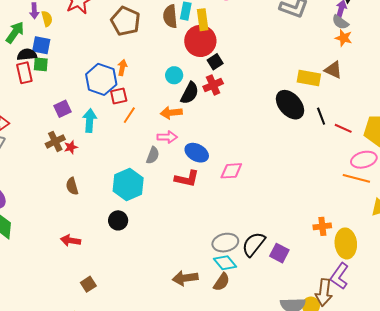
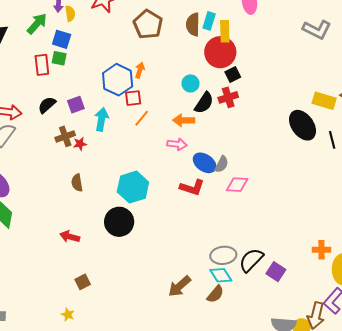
black semicircle: (27, 55) -> (47, 105), moved, turned -42
gray semicircle: (153, 155) -> (222, 164), moved
black circle: (118, 220) -> (119, 222), size x1.5
brown arrow: (185, 278) -> (180, 286), turned -40

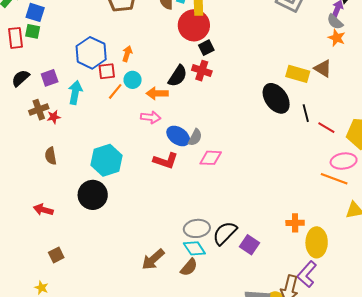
orange arrow: (140, 70) -> (127, 54), moved
cyan circle: (190, 83) -> (133, 80), moved
red cross: (228, 97) -> (202, 71), turned 36

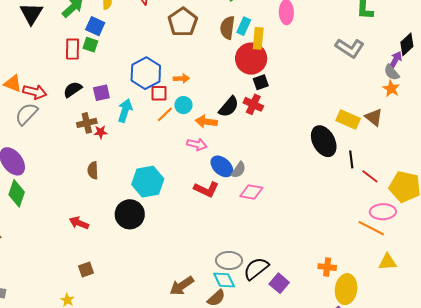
orange arrow: (127, 54) -> (181, 78), turned 63

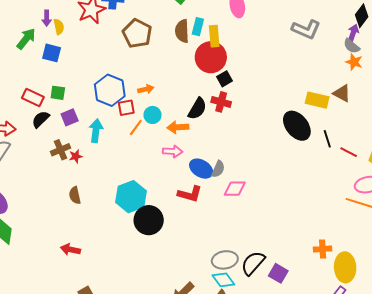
green square: (90, 45) -> (58, 93), moved
red rectangle: (73, 49) -> (33, 98), moved, turned -55
black circle: (130, 214) -> (149, 220), moved

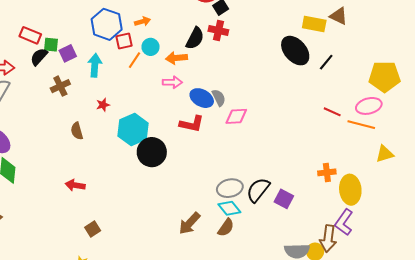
green square: (58, 93) -> (51, 45), moved
black line: (327, 139) -> (326, 62), turned 60
red line: (349, 152) -> (332, 112), moved
red star: (76, 156) -> (103, 105), moved
gray semicircle: (218, 169) -> (219, 98), turned -48

